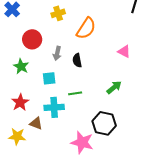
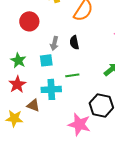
gray arrow: (57, 53) -> (54, 43), moved
green star: (21, 66) -> (18, 60), moved

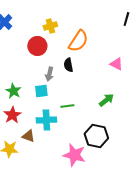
red circle: (29, 21) -> (37, 46), moved
black semicircle: (74, 42) -> (68, 65), moved

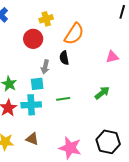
pink triangle: (116, 64) -> (112, 57), turned -40
cyan cross: (46, 120) -> (31, 105), moved
brown triangle: (28, 136) -> (32, 139), moved
black hexagon: (96, 136) -> (108, 142), moved

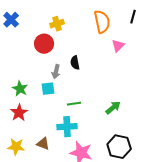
orange semicircle: (74, 34) -> (102, 22), moved, turned -45
pink triangle: (112, 57) -> (118, 46), moved, turned -32
green arrow: (102, 93) -> (113, 108), moved
cyan cross: (31, 105) -> (67, 127), moved

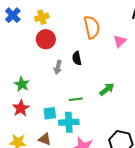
orange semicircle: (102, 22) -> (92, 27), moved
yellow cross: (57, 24) -> (42, 17), moved
cyan square: (48, 89) -> (50, 113), moved
green arrow: (113, 108) -> (107, 89), moved

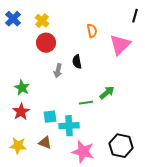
yellow cross: (42, 17) -> (42, 21), turned -32
orange semicircle: (92, 27) -> (92, 31), size x0.6
pink triangle: (120, 41) -> (120, 45), size x1.6
green line: (76, 99) -> (86, 103), moved

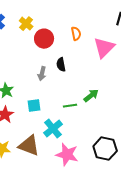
red circle: (46, 43) -> (44, 39), moved
cyan square: (50, 117) -> (34, 106), moved
cyan cross: (69, 126) -> (53, 129), turned -36
brown triangle: (45, 143) -> (29, 146), size x1.6

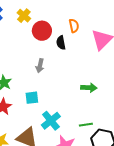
black semicircle: (61, 65) -> (61, 43), moved
green arrow: (91, 96) -> (89, 88), turned 42
green line: (70, 106) -> (86, 125), moved

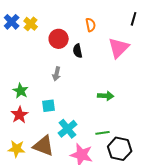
yellow cross: (24, 16) -> (31, 24), moved
orange semicircle: (74, 26) -> (91, 25), moved

